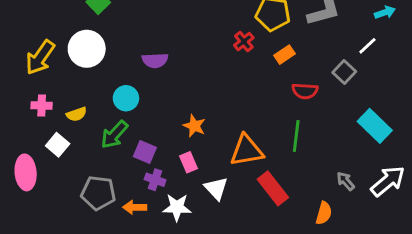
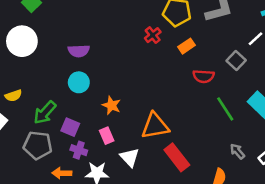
cyan circle: (126, 98) -> (79, 82), moved
green line: (296, 136) -> (225, 109), moved, turned -40
gray pentagon: (98, 193) -> (38, 145), moved

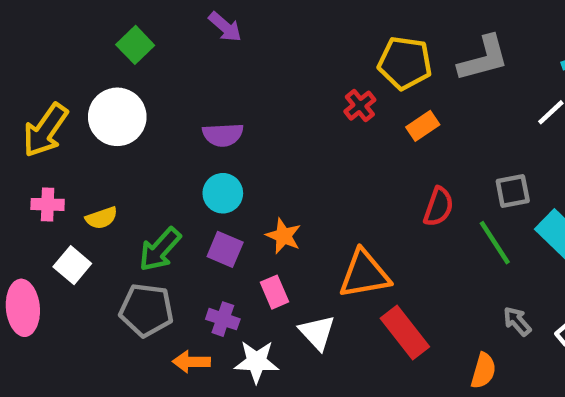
gray square: (236, 61) -> (513, 191), moved, turned 36
red semicircle: (203, 76) -> (439, 207), moved, turned -75
purple square: (70, 127) -> (225, 249), moved

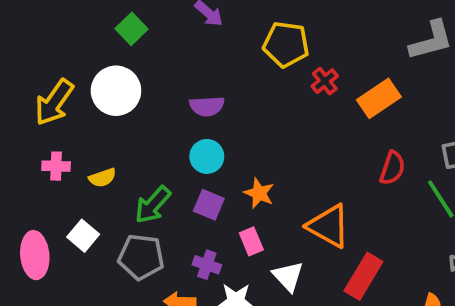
yellow pentagon: (405, 63) -> (286, 44), moved
orange rectangle: (423, 126) -> (379, 98), size x1.5
white square: (72, 265) -> (83, 236), moved
orange triangle: (364, 274) -> (329, 226), turned 39
red rectangle: (405, 333) -> (363, 276), turned 69

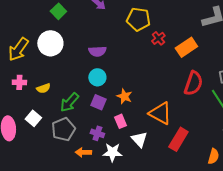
red semicircle: (392, 168) -> (193, 83), size x1.4
gray pentagon: (141, 257) -> (63, 129), turned -30

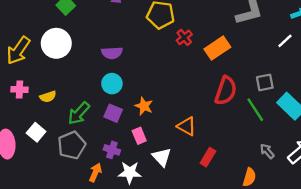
orange triangle: (160, 113) -> (187, 126), size x0.7
red rectangle: (178, 139) -> (208, 157), size x0.7
orange arrow: (83, 152) -> (95, 172), turned 112

